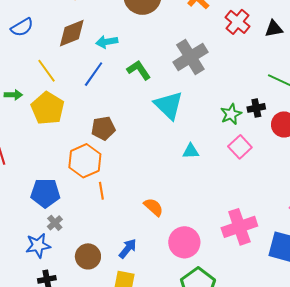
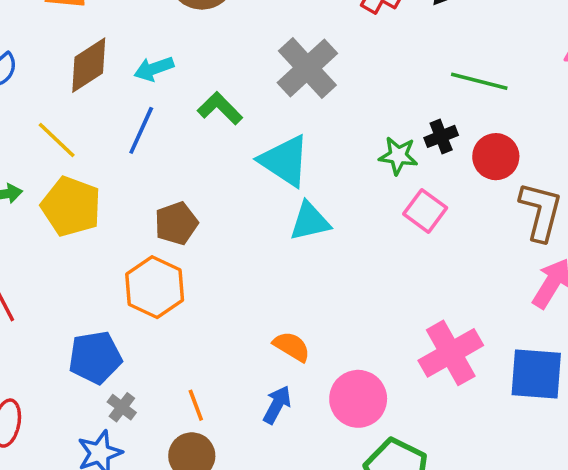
green star: (231, 114) -> (398, 156), turned -30
cyan triangle: (191, 151) -> (310, 221), moved, size x1.4
orange line: (101, 191) -> (196, 405), moved
blue arrow: (128, 249) -> (277, 405), moved

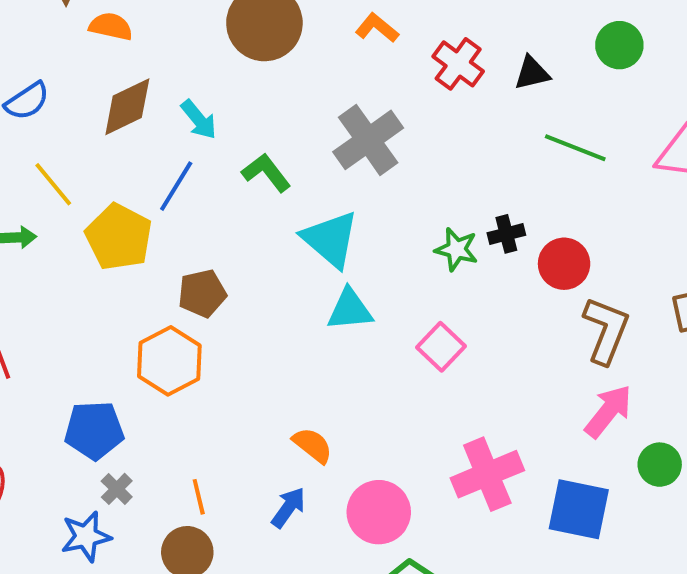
cyan arrow: (154, 69) -> (199, 120), turned -117
green line: (479, 81) -> (575, 148), moved
yellow line: (57, 140) -> (53, 184), moved
yellow pentagon: (71, 206) -> (119, 237), moved
pink square: (425, 211) -> (441, 347), moved

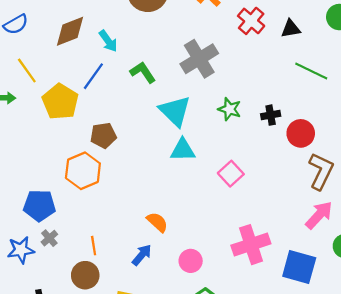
green star: (456, 249) -> (230, 109), moved
pink circle: (379, 512) -> (191, 261), size x0.7
blue star: (86, 536) -> (21, 250), moved

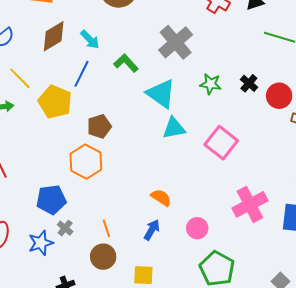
black cross: (271, 115) -> (249, 83), turned -30
pink square: (231, 174) -> (221, 143), size x1.4

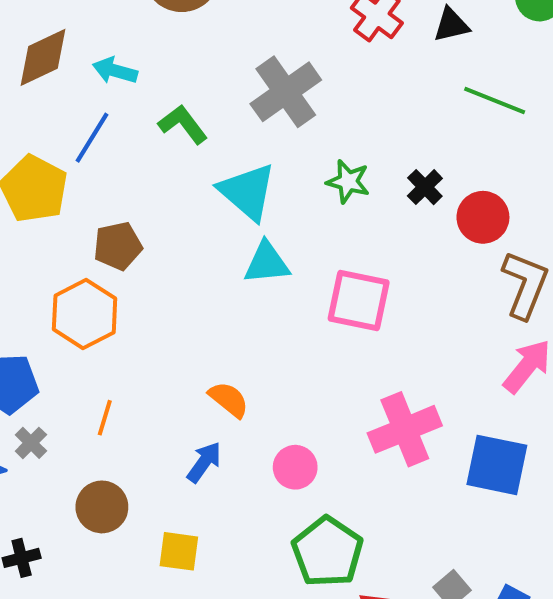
cyan arrow: (90, 40) -> (115, 71), turned 145
pink square: (221, 143) -> (359, 301), turned -32
orange line: (106, 228) -> (105, 418), moved, turned 30

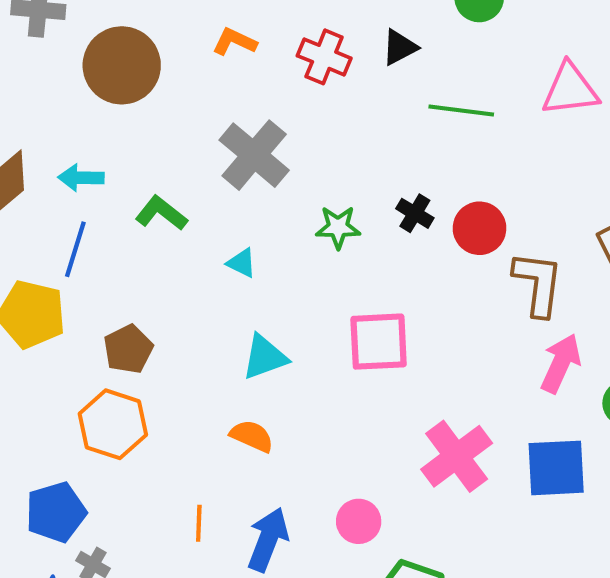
cyan triangle: (247, 192) -> (242, 263), size x0.5
cyan triangle: (267, 263) -> (265, 357), moved
orange semicircle: (229, 400) -> (252, 436), moved
orange line: (105, 418) -> (199, 523), moved
blue arrow: (204, 462) -> (268, 540), size x1.4

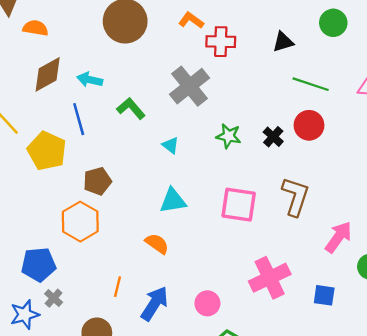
red cross: (324, 57) -> (221, 42), moved, turned -32
red circle: (480, 228) -> (309, 125), moved
blue line: (75, 249) -> (79, 119), turned -44
brown L-shape: (538, 284) -> (295, 196), moved
blue square: (556, 468) -> (324, 295), size x0.6

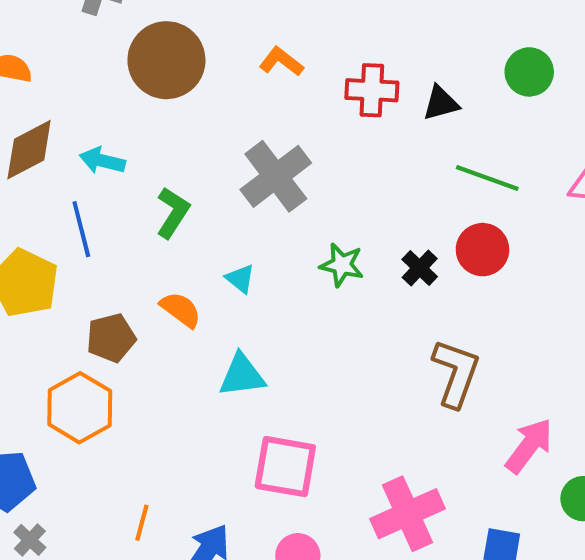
red cross: (221, 42) -> (372, 90), moved
green L-shape: (131, 108) -> (173, 213), turned 72
pink square: (239, 205) -> (285, 467), moved
orange semicircle: (157, 244) -> (181, 310), moved

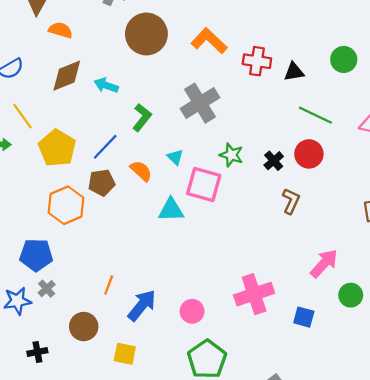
orange L-shape: (281, 62) -> (209, 41), size x1.5
blue line: (81, 229) -> (105, 147), moved, turned 52
brown L-shape: (456, 373) -> (291, 201), moved, size x0.7
orange hexagon: (80, 408) -> (66, 205), moved
pink square: (285, 467) -> (204, 185), moved

